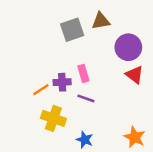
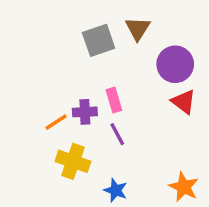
brown triangle: (101, 21) -> (138, 28), turned -48
purple line: (86, 98) -> (117, 134), turned 42

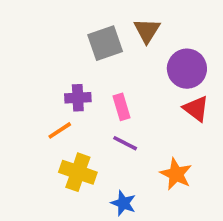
purple cross: (85, 112) -> (78, 98), moved
purple line: (117, 134) -> (125, 143), turned -35
orange star: (184, 187) -> (176, 174), moved

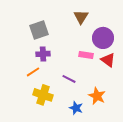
gray square: (105, 43) -> (39, 30), moved
pink rectangle: (121, 107) -> (86, 55), moved, turned -64
blue star: (123, 203) -> (76, 108), moved

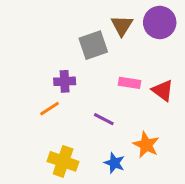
gray square: (39, 30) -> (93, 45), moved
purple circle: (103, 38) -> (160, 22), moved
yellow cross: (43, 95) -> (63, 161), moved

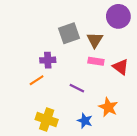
brown triangle: (122, 25) -> (95, 40), moved

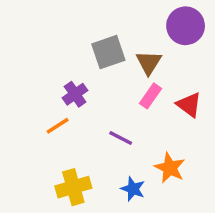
purple cross: (48, 60) -> (75, 94), turned -32
pink rectangle: (96, 61) -> (150, 96), turned -64
yellow cross: (47, 120) -> (73, 187), turned -35

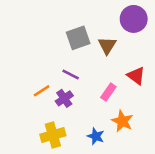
purple cross: (75, 94) -> (64, 98), moved
pink rectangle: (150, 96) -> (108, 92), moved
purple line: (121, 138) -> (71, 74), moved

